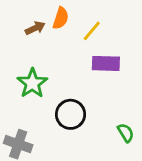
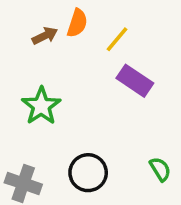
purple rectangle: (106, 63) -> (135, 81), turned 32
black circle: (71, 114) -> (88, 173), moved

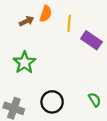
yellow line: (117, 39) -> (69, 23), turned -35
purple rectangle: (135, 81) -> (91, 40), moved

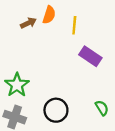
purple rectangle: (91, 40) -> (90, 56), moved
green star: (24, 63) -> (17, 85), moved

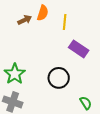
green semicircle: (102, 108) -> (86, 103), moved
black circle: (56, 110) -> (59, 78), moved

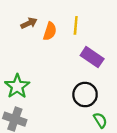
orange semicircle: (43, 13) -> (50, 31), moved
black circle: (59, 78) -> (85, 95), moved

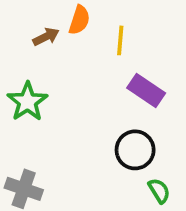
orange semicircle: (50, 31) -> (79, 20), moved
green star: (17, 86) -> (27, 102), moved

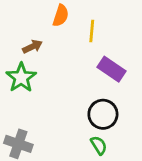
brown arrow: (46, 37) -> (32, 47), moved
green semicircle: (159, 191) -> (99, 145), moved

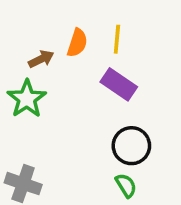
orange semicircle: (61, 16) -> (77, 43), moved
purple rectangle: (111, 69) -> (119, 84), moved

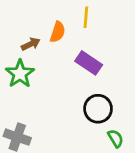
yellow line: (117, 39) -> (86, 17), moved
green semicircle: (126, 185) -> (116, 138), moved

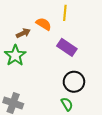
orange semicircle: (58, 32) -> (44, 24), turned -77
green semicircle: (116, 138) -> (67, 104), moved

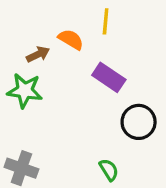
green star: (15, 55) -> (25, 91), turned -30
black circle: (74, 82) -> (139, 122), moved

